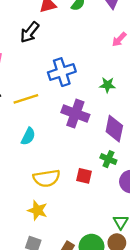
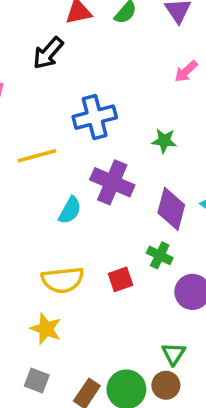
cyan semicircle: (28, 136) -> (70, 210), moved
red square: (84, 176) -> (121, 279), turned -35

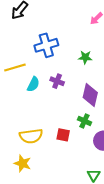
purple cross: (112, 182) -> (57, 81), size x0.6
cyan semicircle: (70, 210) -> (33, 84), moved
red square: (121, 279) -> (63, 135), turned 32

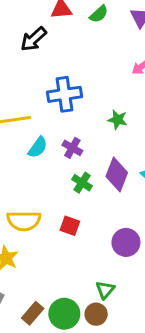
green cross: (84, 121) -> (82, 183), moved

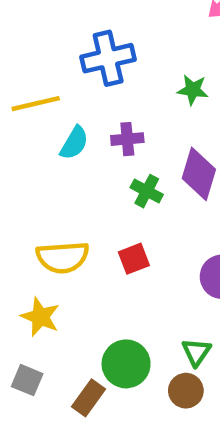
purple cross: (72, 148) -> (127, 139), turned -30
red square: (70, 226) -> (134, 259), turned -36
green circle: (64, 314) -> (126, 364), moved

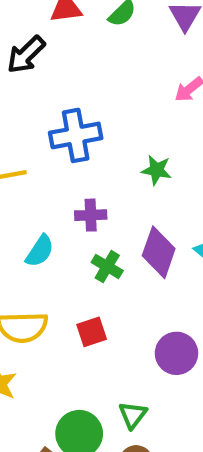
cyan semicircle: (74, 143) -> (40, 251), moved
green triangle: (196, 352) -> (133, 415), moved

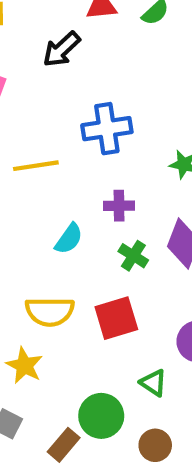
red square: (92, 332) -> (116, 318), size x1.5
green triangle: (133, 415) -> (153, 383), moved, turned -36

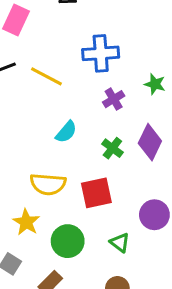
yellow line: (36, 166) -> (46, 76), turned 32
purple cross: (119, 206) -> (114, 99), moved, turned -35
green circle: (101, 416) -> (68, 241), moved

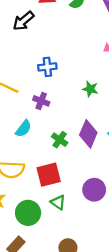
blue cross: (101, 53) -> (47, 67), size x0.7
purple cross: (114, 99) -> (41, 101), moved, turned -35
green triangle: (120, 243) -> (58, 202), moved

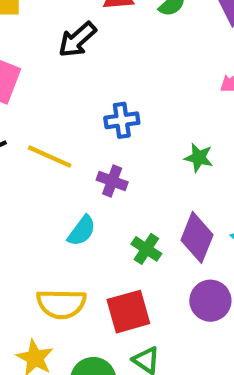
purple circle: (94, 190) -> (210, 301), moved

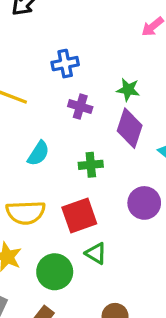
purple cross: (112, 181) -> (80, 107), moved
purple diamond: (197, 237) -> (130, 128), moved
green cross: (146, 249) -> (91, 165), turned -35

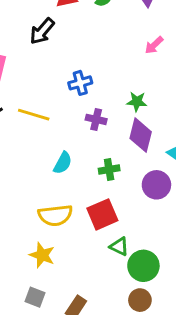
purple circle: (144, 203) -> (156, 185), moved
green circle: (55, 272) -> (143, 266), moved

